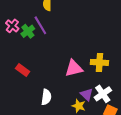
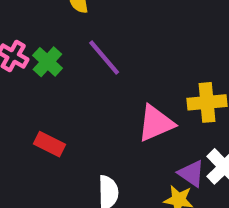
purple line: (40, 25) -> (104, 57), moved

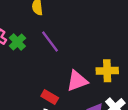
red rectangle: (50, 144) -> (50, 97), moved

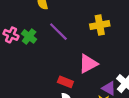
yellow cross: (107, 71) -> (100, 25), moved

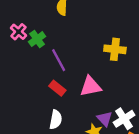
purple line: (58, 32) -> (59, 60), moved
red rectangle: (65, 82) -> (57, 88), moved

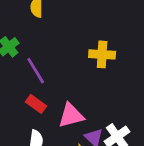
pink triangle: (91, 86) -> (71, 115), moved

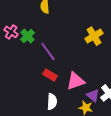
yellow cross: (102, 54) -> (94, 36), turned -30

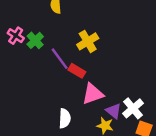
yellow cross: (94, 36) -> (88, 41), moved
red rectangle: (50, 75) -> (77, 71), moved

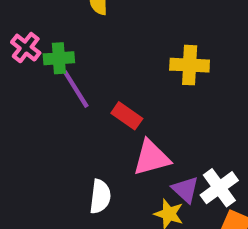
green cross: (35, 40) -> (59, 58), turned 35
yellow cross: (88, 41) -> (190, 65), moved, turned 30
purple line: (60, 59) -> (76, 89), moved

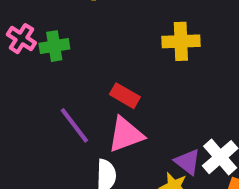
purple line: (76, 89) -> (74, 125), moved
pink triangle: (151, 158) -> (126, 134), moved

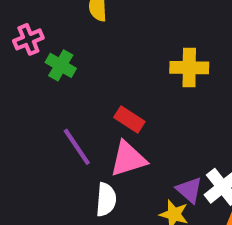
pink cross: (21, 39) -> (28, 39), moved, turned 32
green cross: (54, 46) -> (61, 65), turned 36

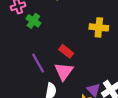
pink triangle: (128, 159) -> (64, 71), turned -42

